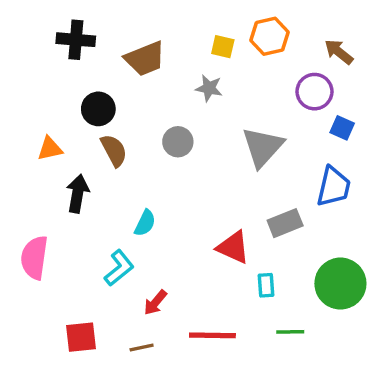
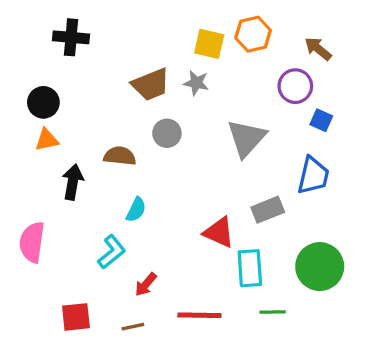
yellow square: (223, 47) -> (209, 44), size x1.4
brown trapezoid: (145, 59) -> (151, 84), moved
black circle: (98, 109) -> (43, 102), moved
brown semicircle: (114, 150) -> (120, 156), moved, turned -56
cyan rectangle: (266, 285) -> (250, 268), size x1.6

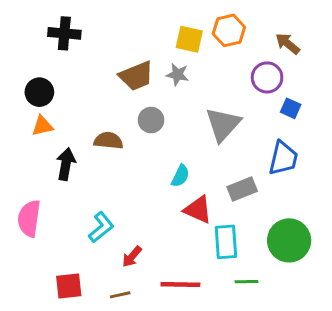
cyan semicircle: (136, 210) -> (180, 176), moved

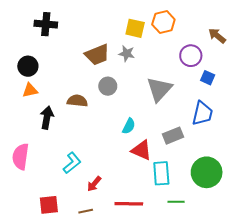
brown arrow: (288, 44) -> (217, 36), moved

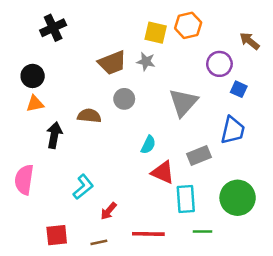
black cross: (46, 24) -> (53, 28), turned -30

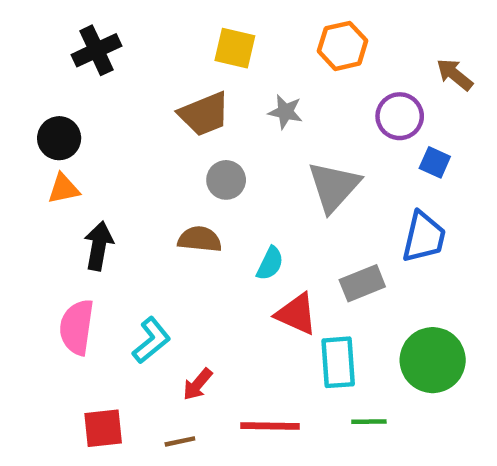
yellow square: (156, 33) -> (235, 48), moved
gray star: (146, 62) -> (285, 112), moved
brown semicircle: (89, 116) -> (200, 239), moved
pink semicircle: (24, 180) -> (77, 327), moved

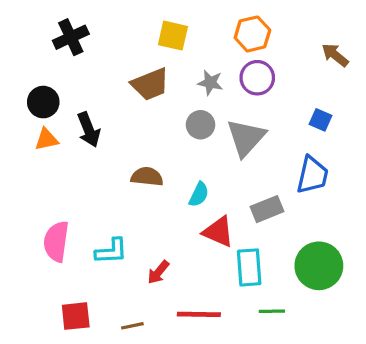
purple circle: (400, 116) -> (257, 78), moved
gray circle: (226, 180) -> (201, 125), moved
black arrow: (99, 246) -> (89, 130), moved, turned 148
cyan L-shape: (151, 340) -> (111, 251), turned 36
red arrow: (198, 384) -> (158, 272), moved

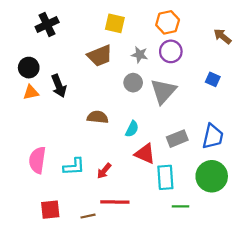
blue trapezoid: (312, 175) -> (213, 136), moved
red arrow: (158, 272) -> (104, 171), moved
red line: (199, 314) -> (115, 202), moved

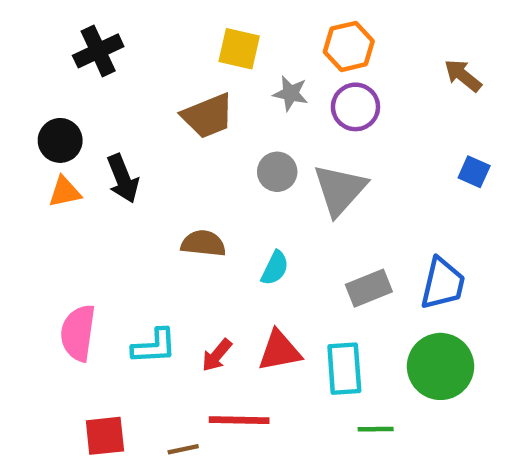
gray star: (140, 55) -> (291, 93), moved
blue square: (213, 79) -> (474, 172), moved
red triangle: (145, 154) -> (279, 351), moved, turned -35

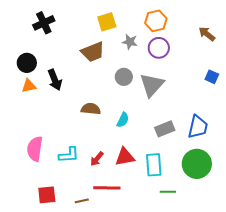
yellow square: (239, 49) -> (107, 22), turned -30

